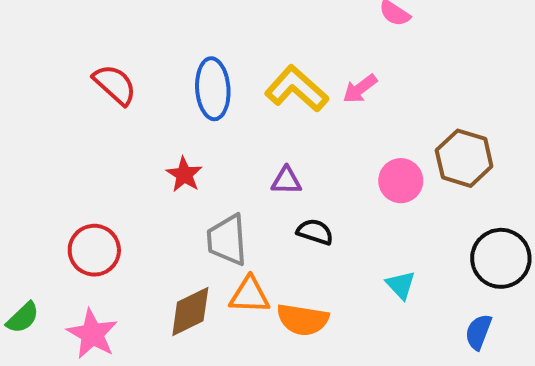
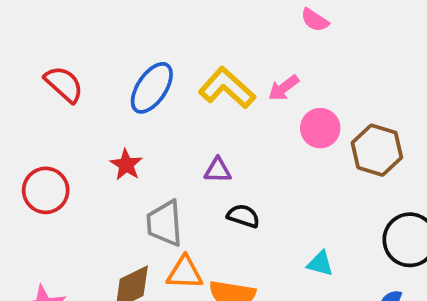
blue ellipse: (213, 89) -> (152, 88), turned 38
pink circle: (401, 181) -> (320, 128), moved
red circle: (94, 250) -> (46, 190), moved
cyan triangle: (401, 285) -> (320, 264), turned -32

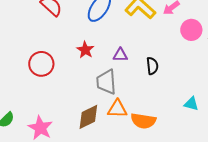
purple triangle: (218, 170) -> (120, 55), moved
black semicircle: (243, 216) -> (152, 66), moved, turned 66

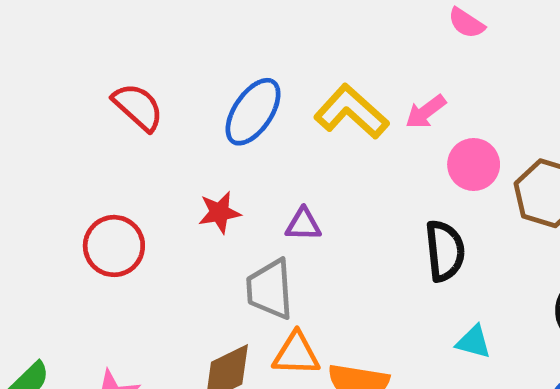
red star: (85, 50) -> (219, 212), turned 30
black semicircle: (152, 66) -> (445, 251), moved, size x1.4

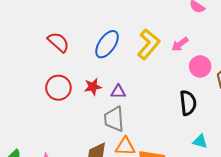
yellow L-shape: (351, 112) -> (149, 44), turned 88
purple triangle: (303, 224) -> (118, 92), moved
red circle: (114, 246) -> (58, 88), moved

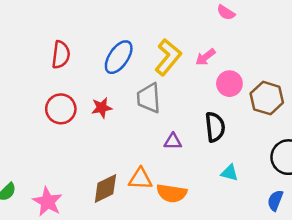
red semicircle: (58, 42) -> (61, 55), turned 55
purple triangle: (118, 92) -> (173, 141), moved
gray trapezoid: (114, 119) -> (149, 98), moved

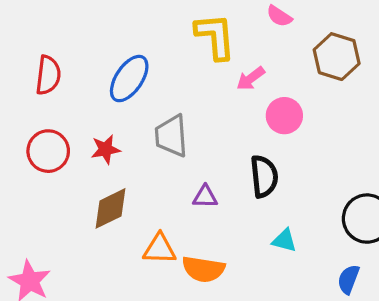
yellow L-shape: (168, 57) -> (215, 36), moved, turned -45
brown hexagon: (267, 98) -> (337, 57), moved
brown diamond: (105, 188) -> (111, 208), moved

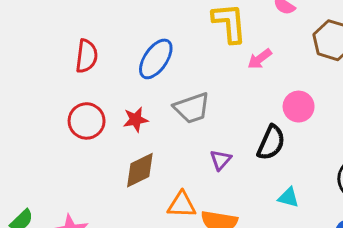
pink circle: (284, 116) -> (299, 107), moved
gray trapezoid: (171, 136) -> (192, 108), turned -105
black semicircle: (264, 176) -> (271, 143), turned 30
purple triangle: (205, 197) -> (221, 160), turned -50

